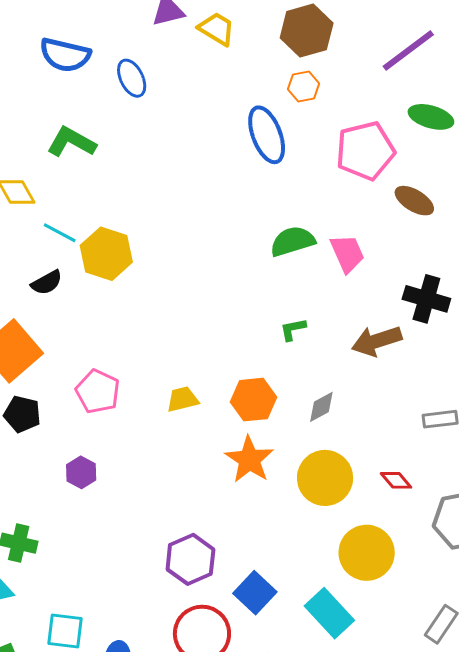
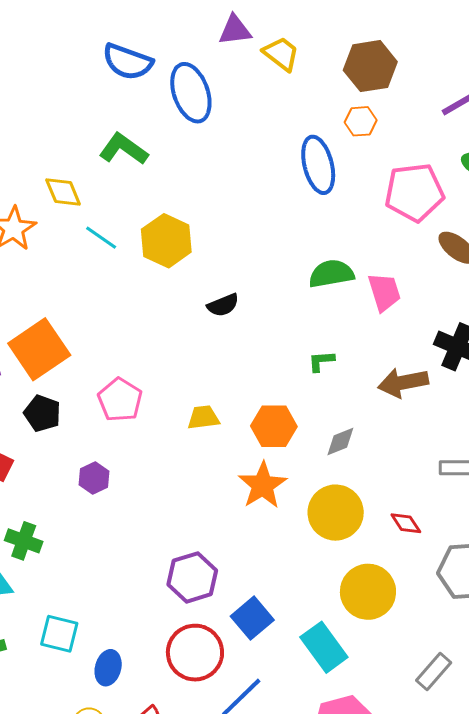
blue ellipse: (132, 78) -> (191, 93), size x1.5
yellow hexagon: (106, 254) -> (166, 241), moved
black semicircle: (47, 283) -> (223, 305), moved

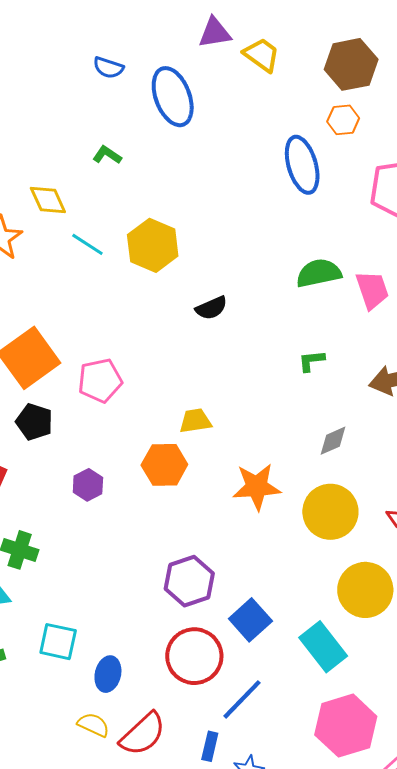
blue semicircle: (128, 62) -> (108, 68), size x0.6
green L-shape: (124, 149) -> (107, 155), size x0.6
pink pentagon: (120, 400) -> (100, 381), moved, turned 30
orange hexagon: (274, 426) -> (164, 465), moved
orange star: (263, 485) -> (257, 487), turned 30

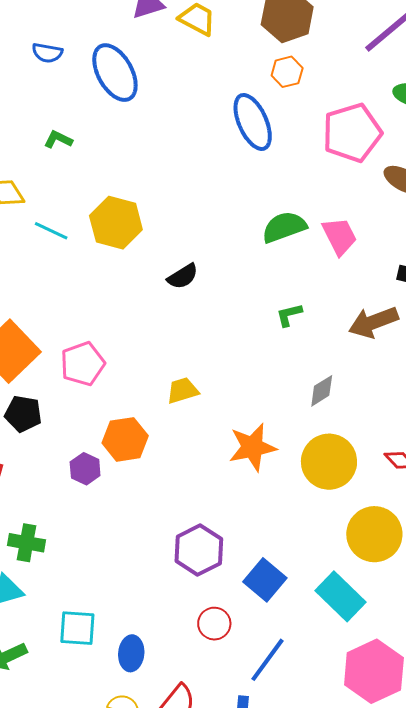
orange hexagon: (164, 465) -> (125, 439), moved
red circle: (194, 656) -> (214, 624), size x0.6

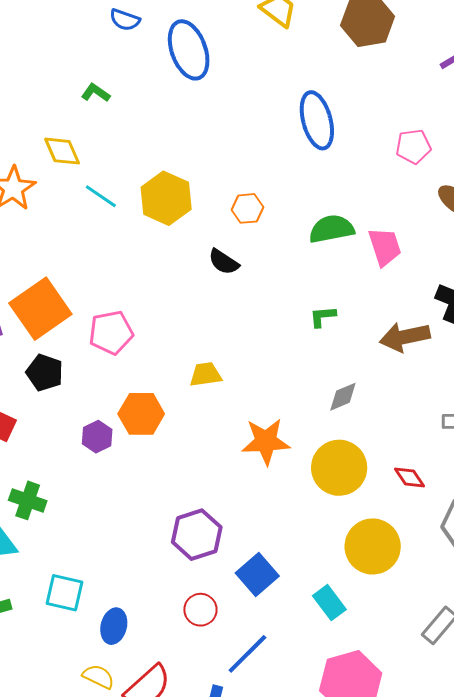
orange hexagon: (287, 72) -> (247, 208), moved
pink pentagon: (352, 133) -> (413, 146), size x0.6
green L-shape: (58, 139) -> (96, 93), moved
black semicircle: (183, 276) -> (224, 262), turned 56
cyan rectangle: (340, 596) -> (329, 603), size x0.7

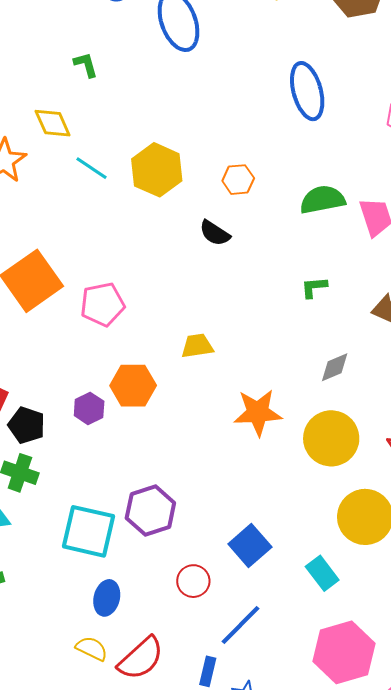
green L-shape: (96, 93) -> (86, 65), turned 40
black pentagon: (45, 373) -> (27, 425), moved
purple hexagon: (197, 535) -> (150, 510), moved
cyan square: (65, 593) -> (88, 531), moved, size x1.4

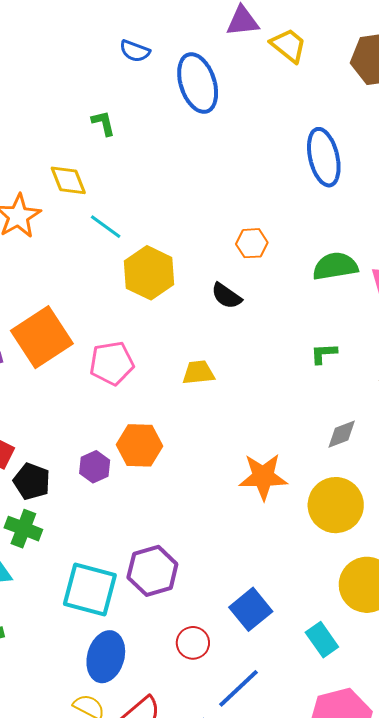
yellow hexagon: (157, 170) -> (149, 273), moved
yellow trapezoid: (197, 346) -> (198, 373), moved
blue ellipse: (107, 598) -> (106, 657), size x1.4

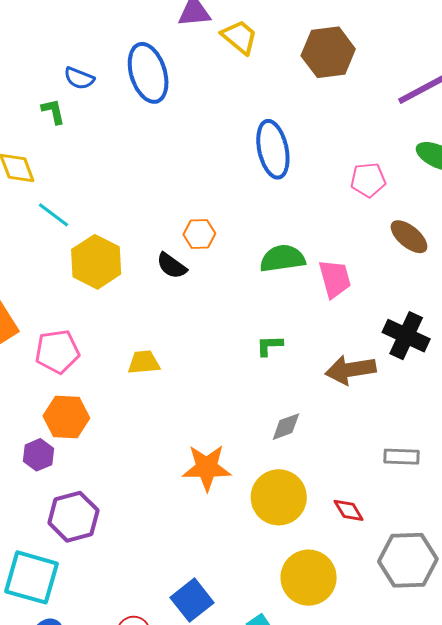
blue semicircle: (135, 51) -> (79, 78), moved
black semicircle: (226, 296) -> (172, 266), moved
orange hexagon: (140, 445) -> (66, 417), moved
purple hexagon: (152, 571) -> (73, 517), moved

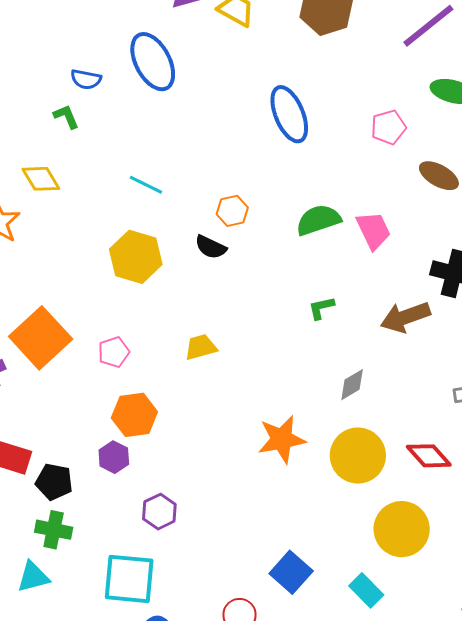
cyan line: (54, 215) -> (146, 185), moved
pink pentagon: (57, 352) -> (114, 352), size x0.7
red diamond: (349, 510) -> (429, 456), size x1.4
purple hexagon: (73, 517) -> (159, 512), size x0.7

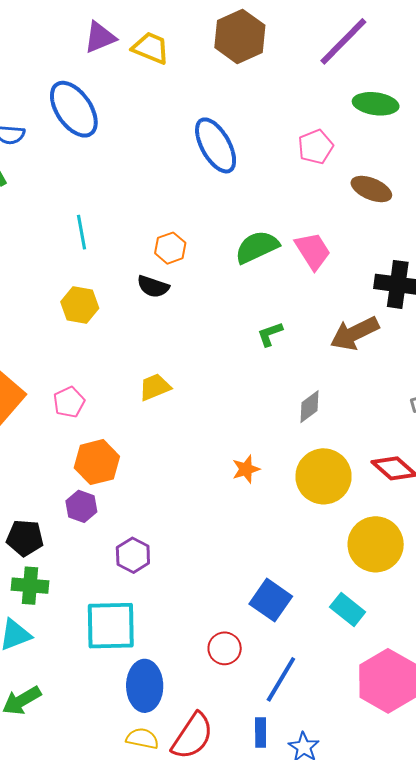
cyan line: (146, 185) -> (82, 232), turned 60
yellow hexagon: (136, 257) -> (80, 305), size x0.7
orange star: (282, 439) -> (246, 469), size x0.6

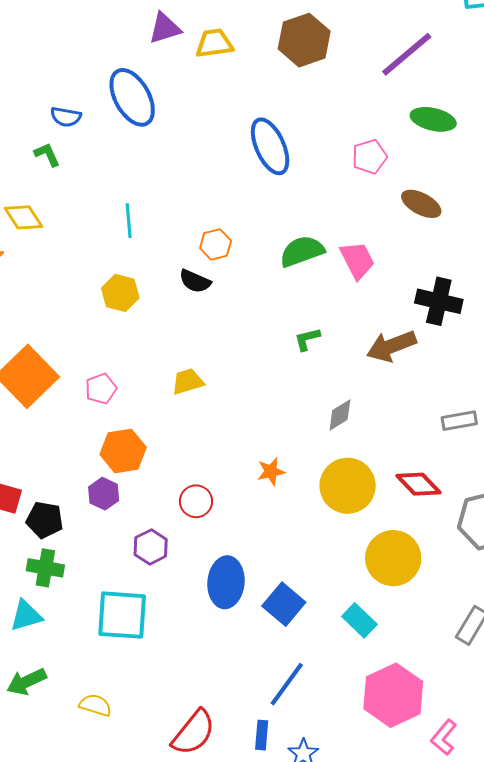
yellow trapezoid: (151, 48) -> (214, 43), turned -36
red circle: (225, 648) -> (196, 501), moved
blue ellipse: (145, 686) -> (226, 582), moved
yellow semicircle: (142, 739) -> (95, 705), moved

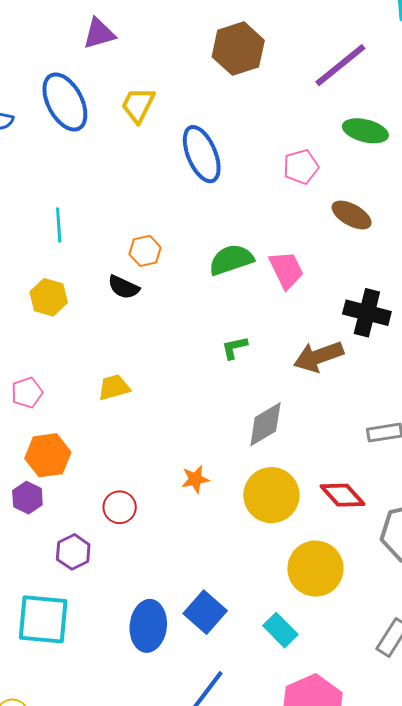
yellow trapezoid: (214, 43) -> (138, 105), moved, turned -57
gray diamond: (340, 415) -> (265, 424), size x1.4
blue ellipse: (226, 582) -> (148, 626), moved

